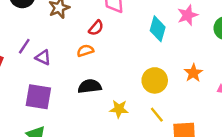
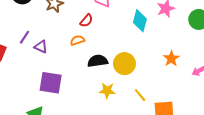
yellow circle: (155, 80) -> (124, 64), moved
black semicircle: (90, 86) -> (98, 61), moved
purple square: (38, 97) -> (51, 83), moved

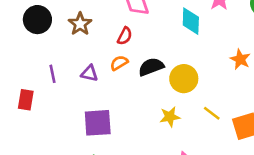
purple line: (24, 37) -> (53, 74), turned -32
purple triangle: (41, 47) -> (90, 73), moved
black semicircle: (98, 61) -> (151, 67), moved

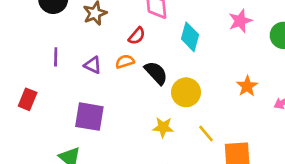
cyan diamond: (191, 21) -> (190, 37), moved
black semicircle: (151, 67) -> (156, 73), turned 55
red rectangle: (26, 100) -> (28, 99), moved

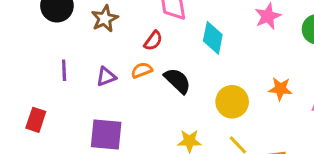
purple triangle: (93, 65) -> (106, 77), turned -42
orange star: (247, 86) -> (280, 89), turned -30
yellow circle: (186, 92) -> (232, 102), moved

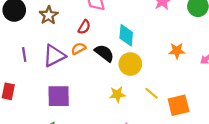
cyan diamond: (213, 38) -> (126, 35), moved
purple triangle: (106, 77) -> (54, 56), size x1.6
yellow circle: (232, 102) -> (130, 64), moved

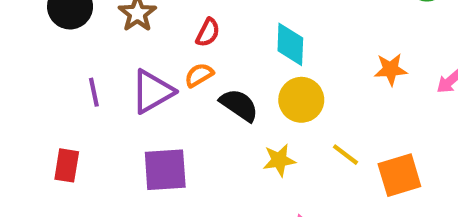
black semicircle: (104, 53) -> (239, 105), moved

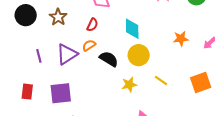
purple square: (165, 170) -> (61, 93), moved
orange square: (399, 175) -> (201, 82), moved

